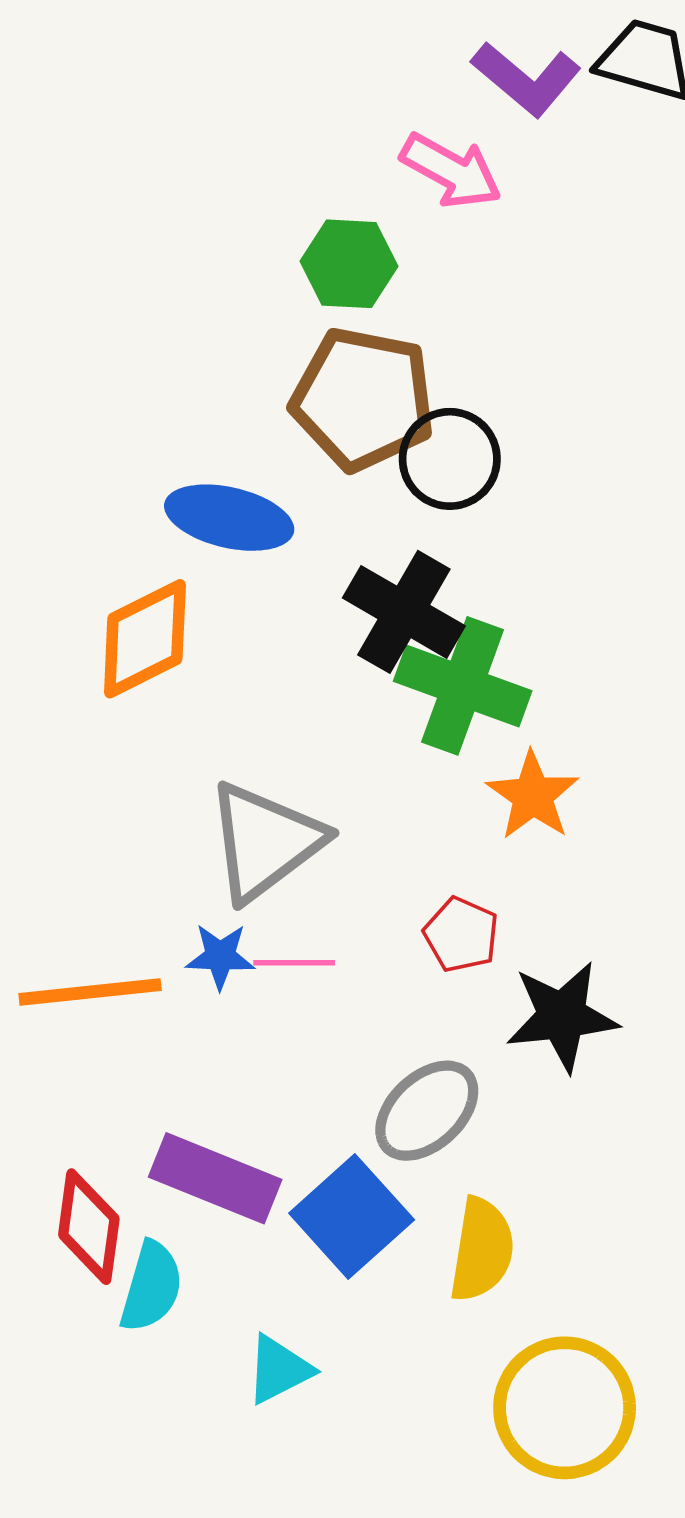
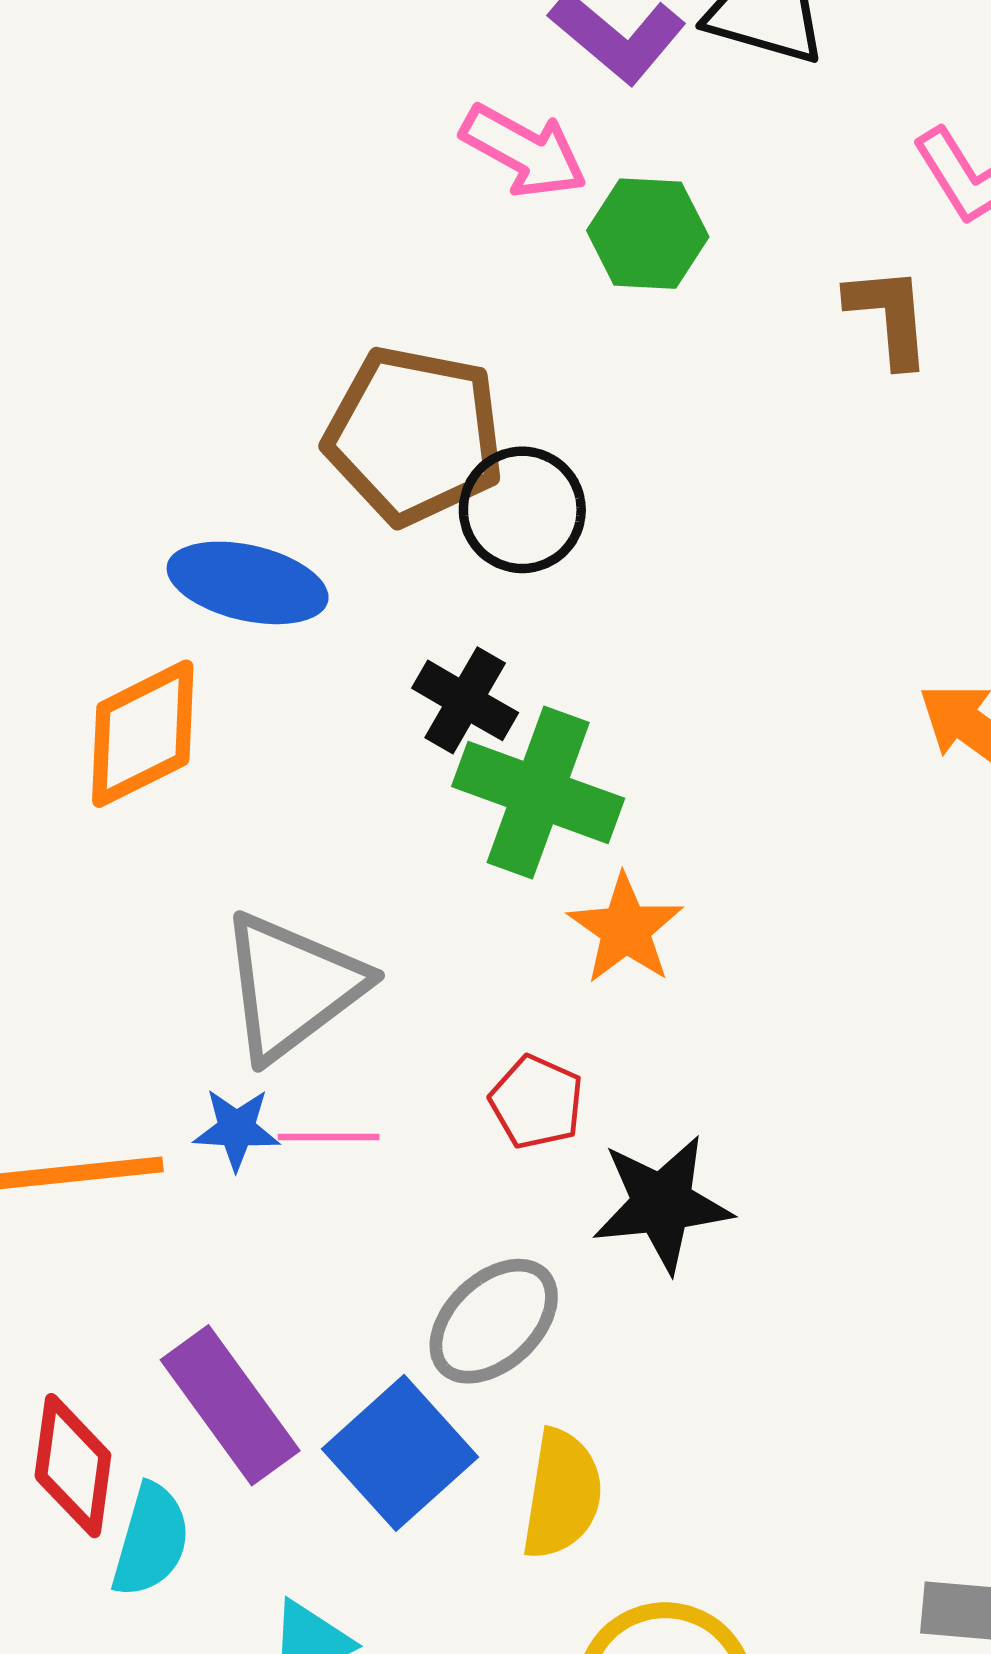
green hexagon: (349, 264) -> (648, 234), moved
black cross: (404, 612) -> (465, 700), size x0.7
purple rectangle: (215, 1178) -> (230, 1405), turned 32

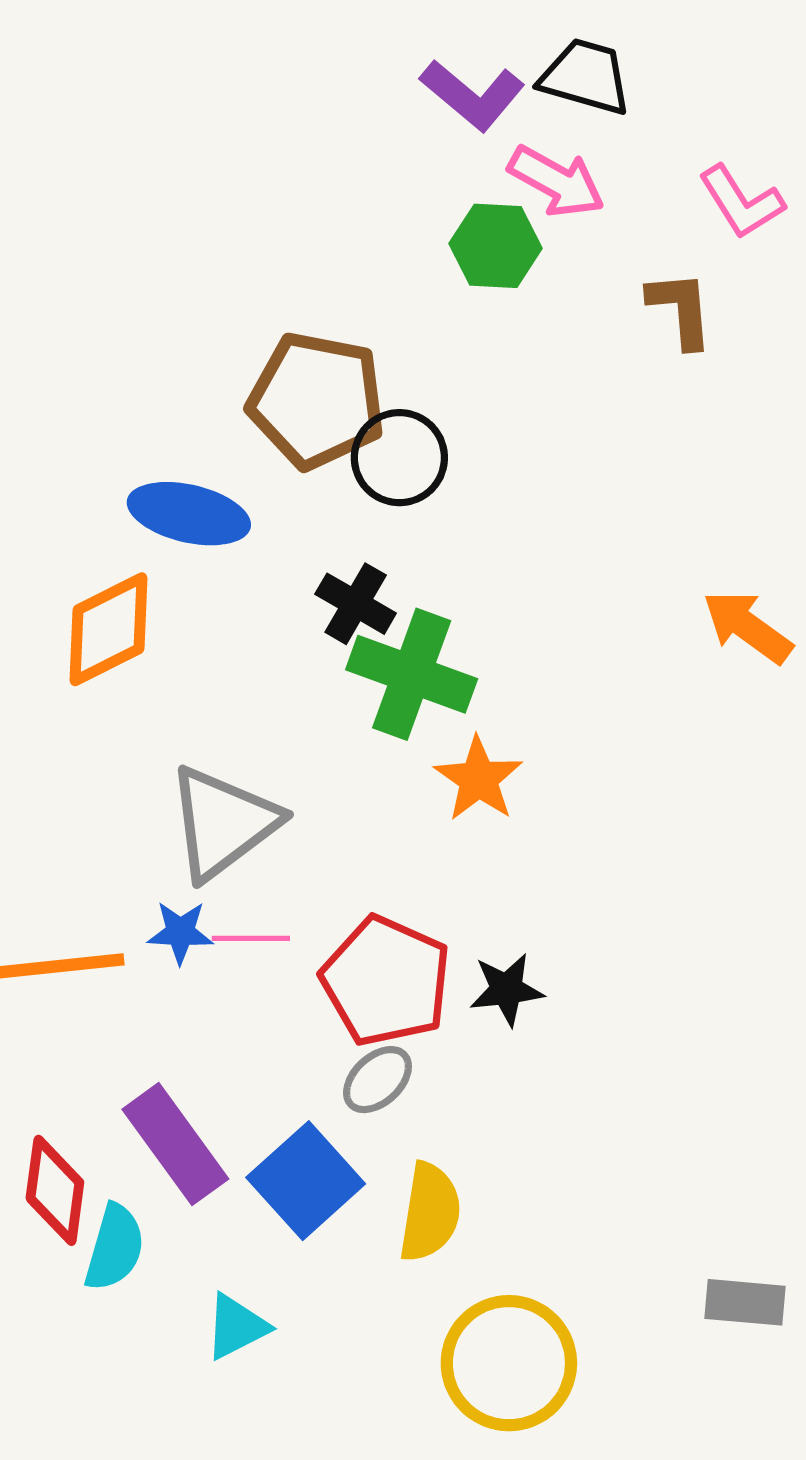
pink arrow: (524, 151) -> (556, 181), moved
red pentagon: (537, 1102) -> (386, 981), moved, size x1.8
black star: (662, 1204) -> (507, 989), size x0.7
gray ellipse: (494, 1321) -> (378, 1080), size x0.7

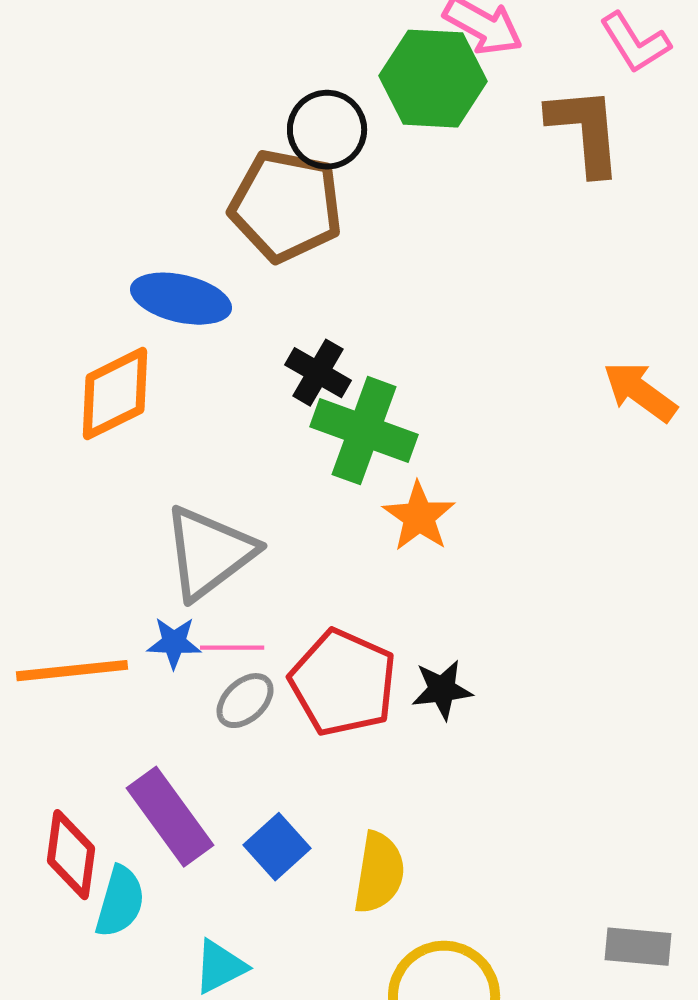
green hexagon: (496, 246) -> (433, 79), size x1.4
brown L-shape: (681, 309) -> (585, 131), size x1.4
black circle: (399, 458) -> (327, 130), moved
gray ellipse: (378, 1080) -> (245, 701), moved
blue square: (306, 1181) -> (277, 847), size x0.7

